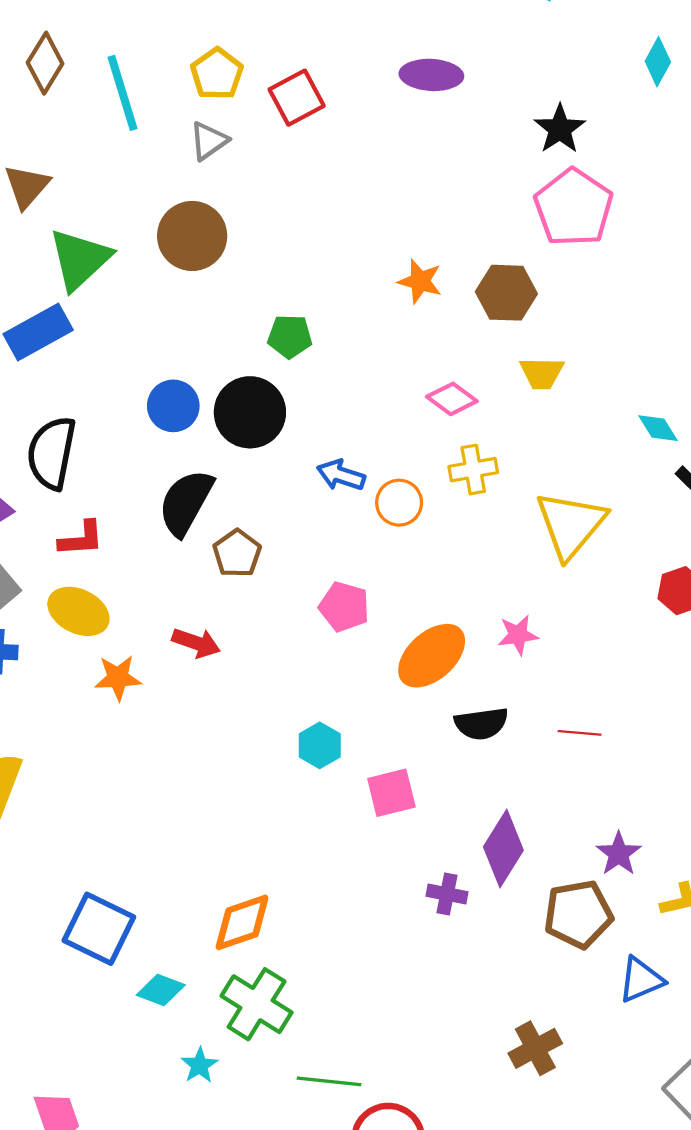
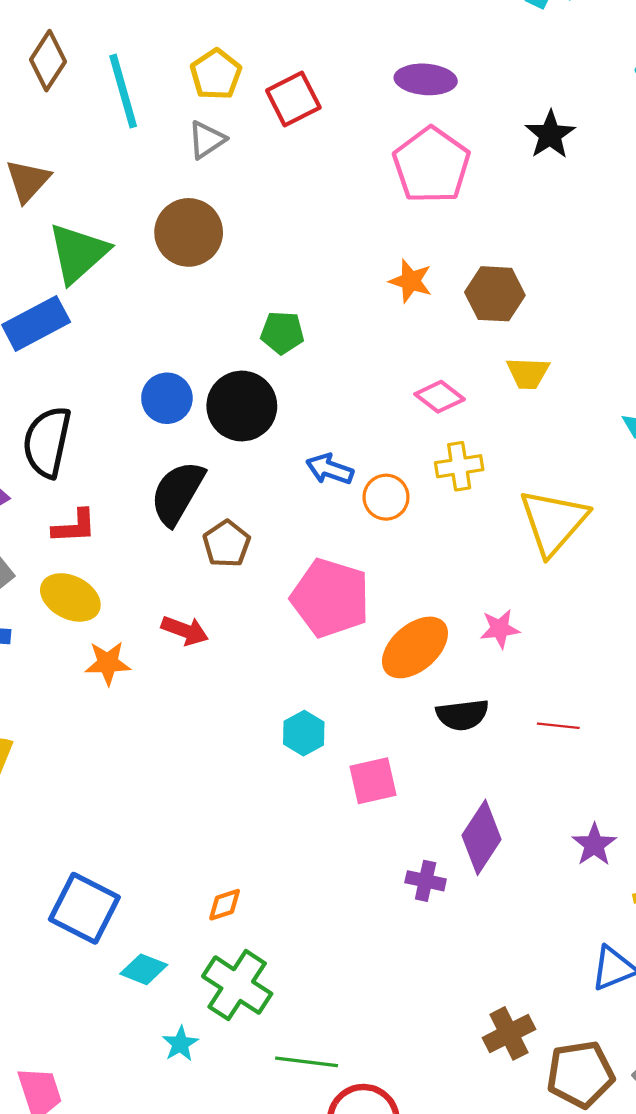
pink pentagon: (574, 208) -> (431, 165), moved
pink pentagon: (344, 607) -> (330, 598), size x1.6
brown pentagon: (578, 914) -> (580, 1074), moved
orange diamond: (242, 922) -> (225, 905), size x0.6

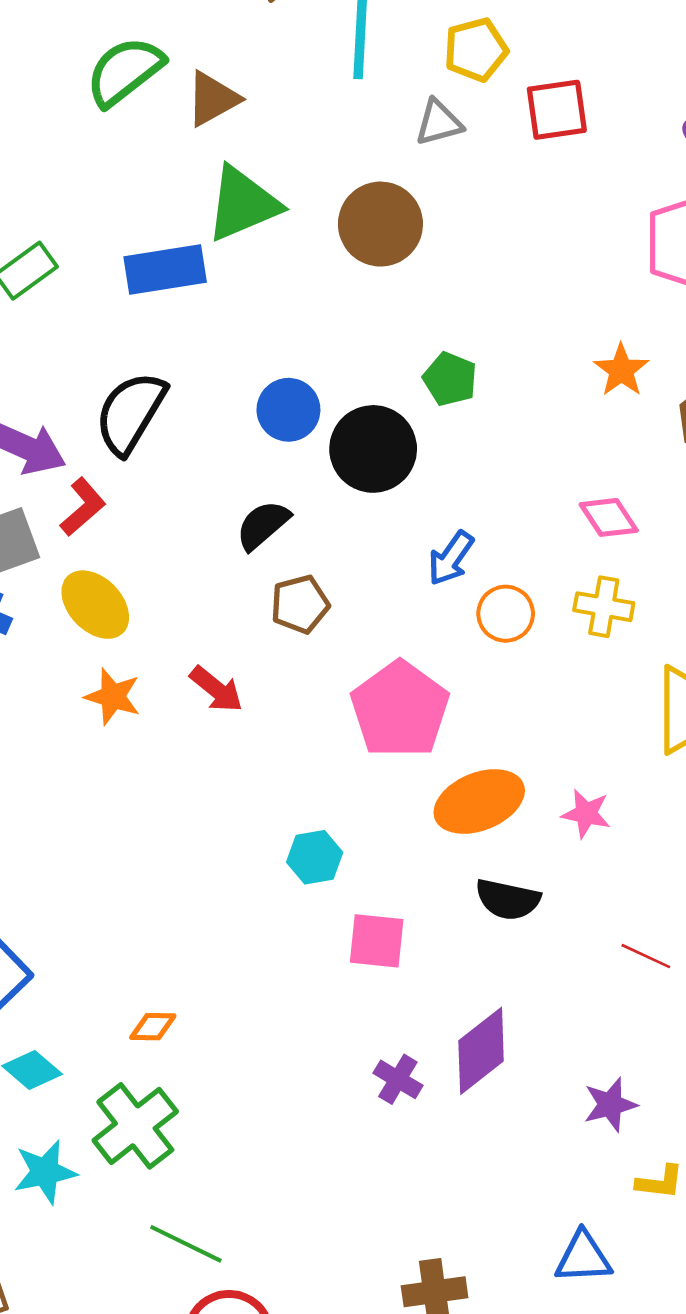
blue arrow: (330, 469) -> (451, 558), turned -93
black semicircle: (177, 493) -> (263, 525), size x0.7
red L-shape: (74, 526) -> (83, 507), moved, turned -57
red line: (558, 726) -> (646, 956), moved
cyan star: (180, 1044) -> (45, 1172), size x1.4

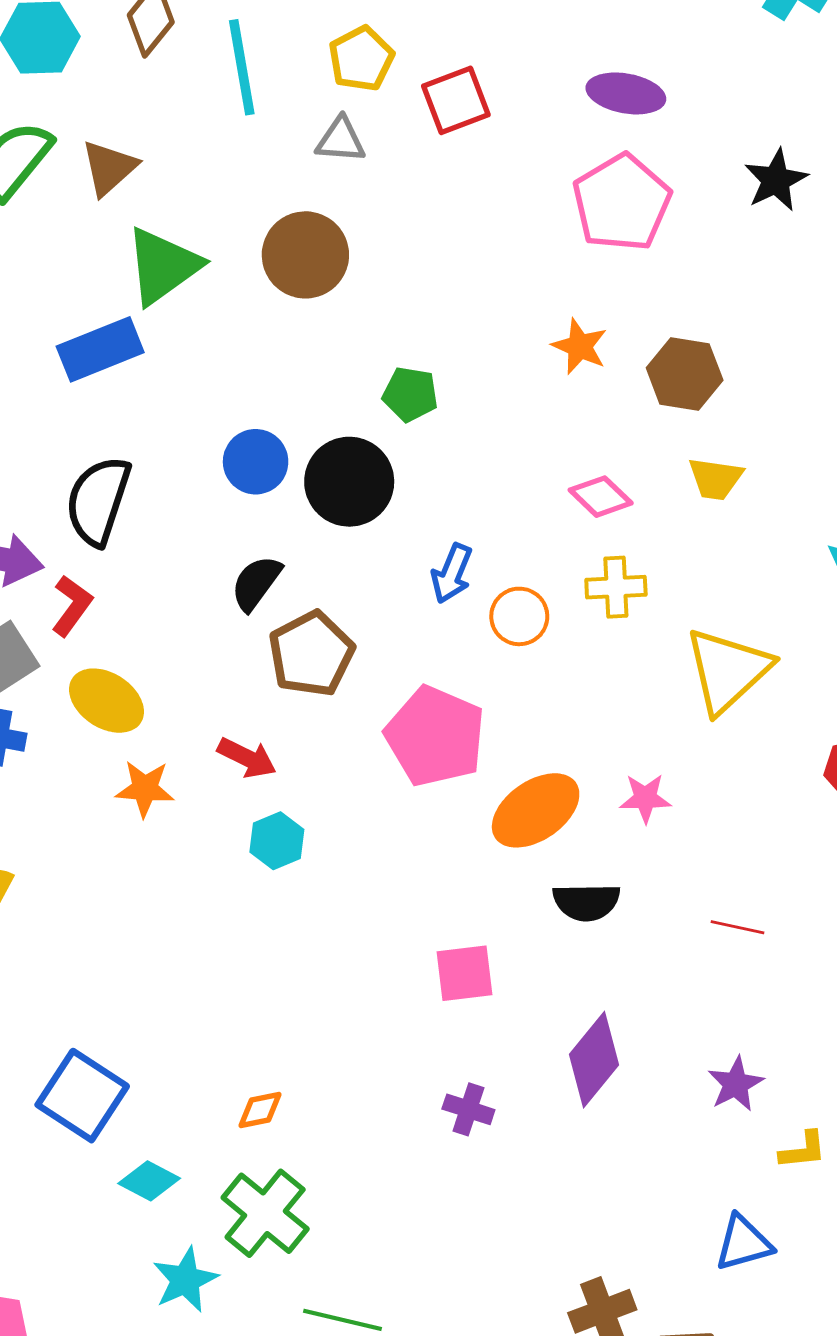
gray triangle: (439, 123) -> (341, 140), turned 32
brown pentagon: (300, 604) -> (311, 654), size x1.4
cyan hexagon: (315, 857) -> (277, 841), moved
purple cross: (398, 1079) -> (468, 1109), moved

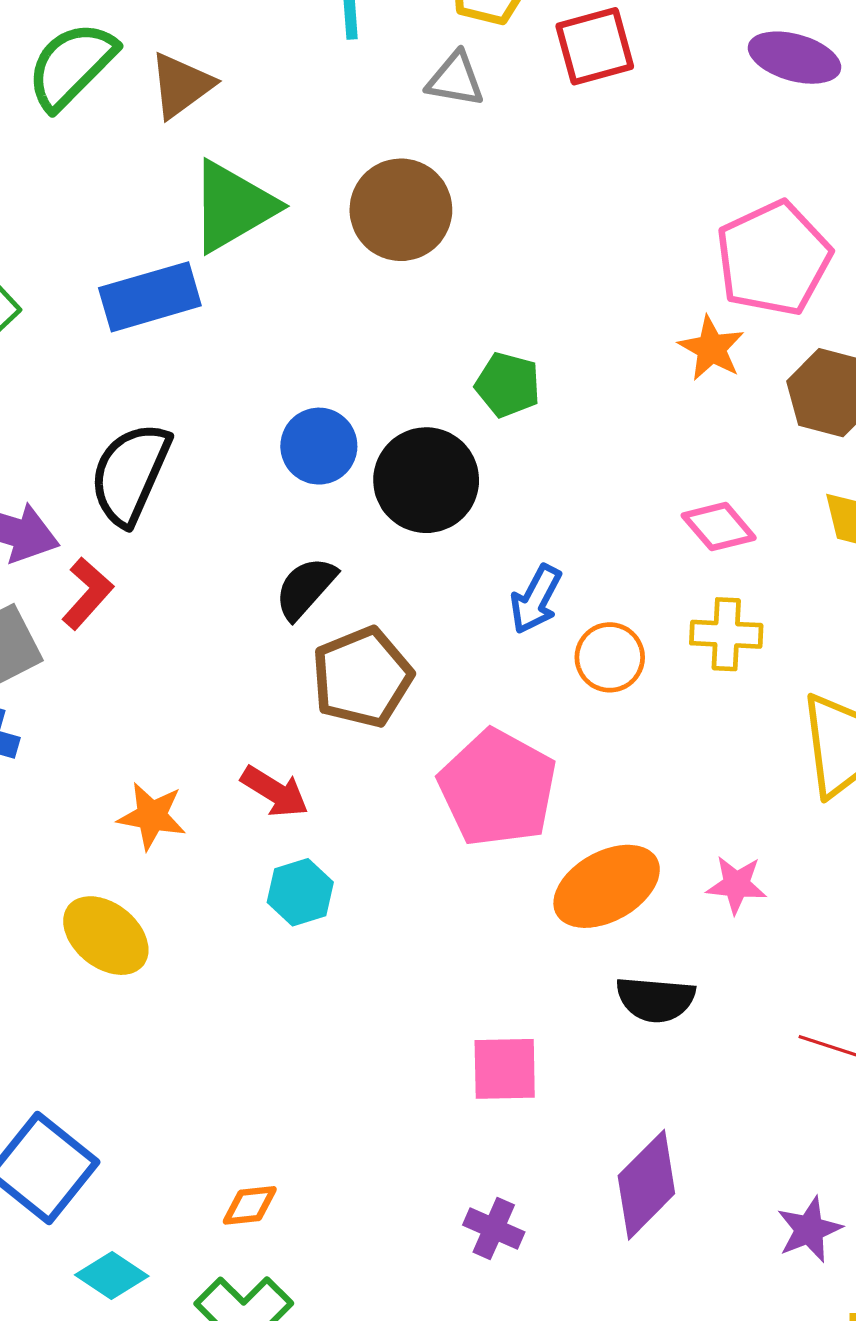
pink pentagon: (622, 203) -> (773, 258), moved
yellow ellipse: (107, 701) -> (106, 936), moved

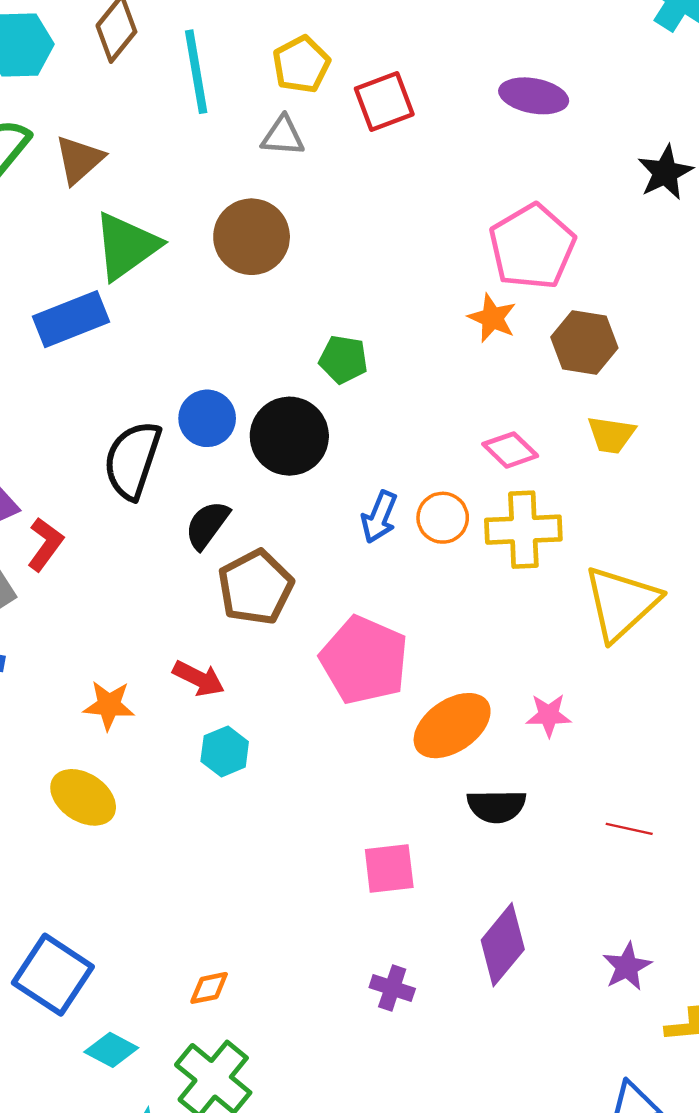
black semicircle: (130, 474) -> (132, 460), moved
yellow cross: (726, 634) -> (523, 530), size x1.4
orange circle: (610, 657) -> (443, 518), moved

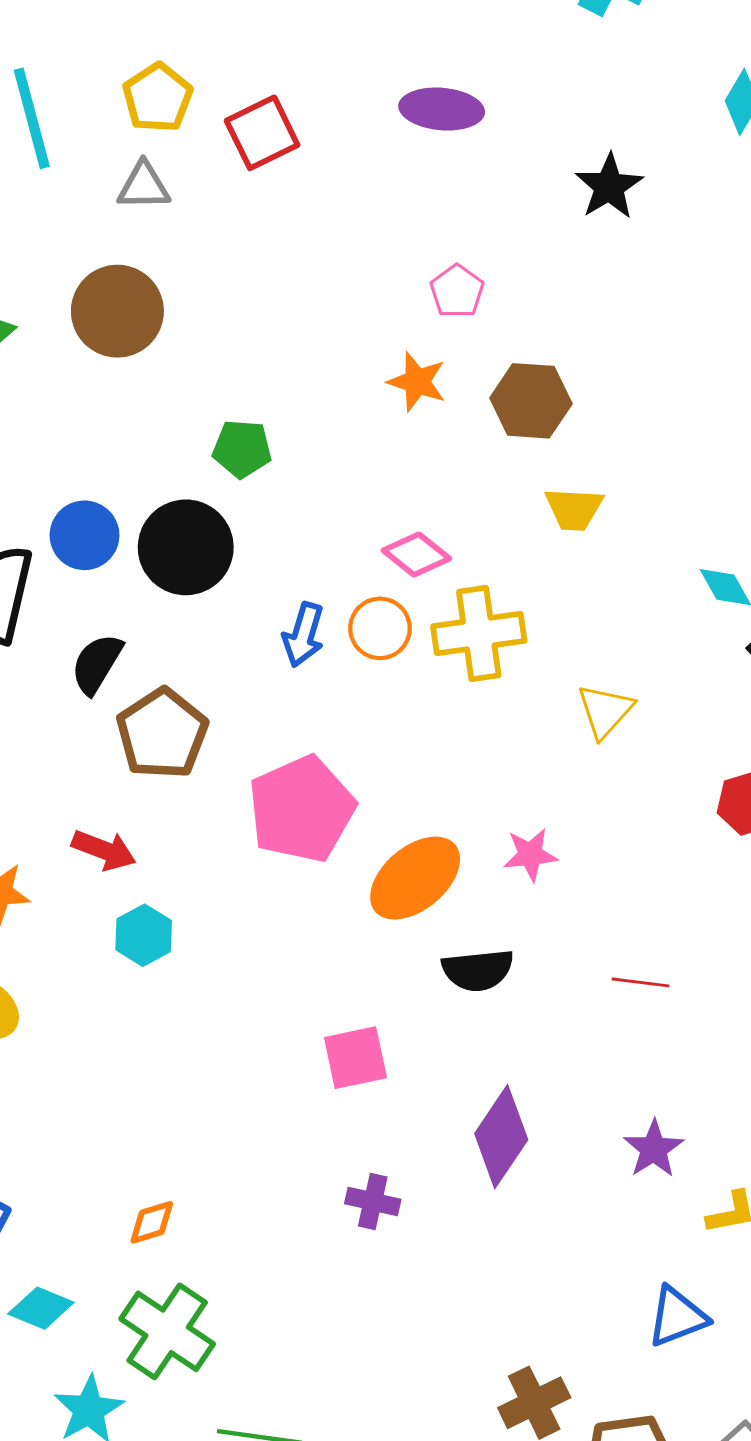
pink pentagon: (532, 247) -> (457, 291), size x0.5
pink diamond: (510, 450) -> (416, 554), moved
yellow triangle: (621, 603) -> (605, 711), size x0.6
pink pentagon: (364, 660) -> (302, 809), turned 30

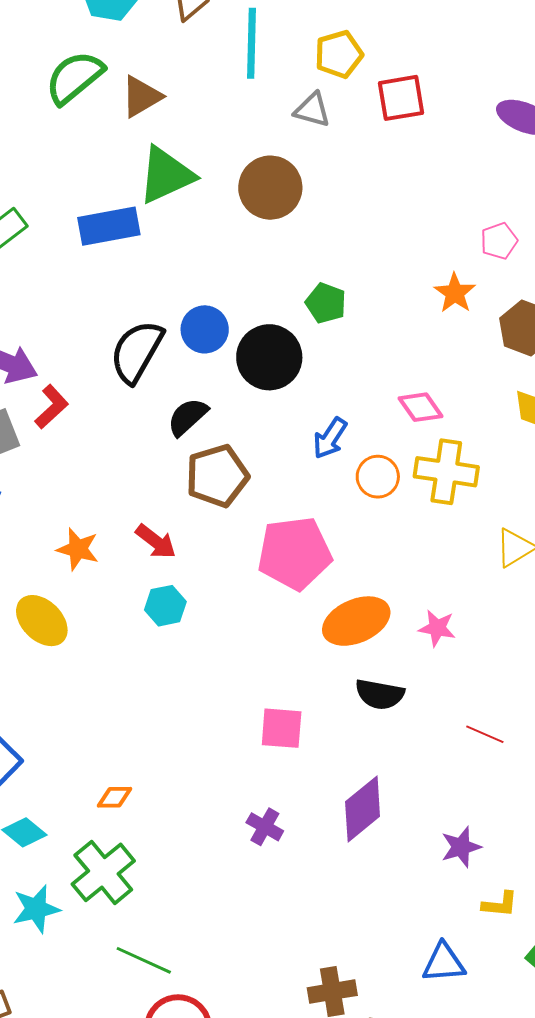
orange circle: (380, 628) -> (378, 477), moved

